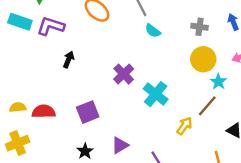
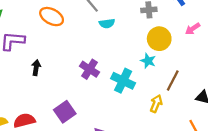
cyan semicircle: (153, 31) -> (107, 23), turned -32
cyan star: (218, 82) -> (148, 61), moved

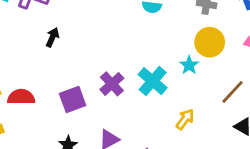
purple cross: (90, 69) -> (112, 84), moved
brown line: (173, 81) -> (232, 92), moved

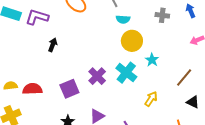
yellow circle: (210, 42) -> (132, 41), moved

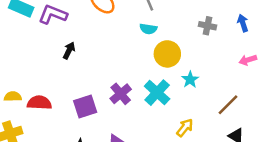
cyan semicircle: (123, 19) -> (148, 29), moved

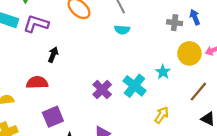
blue arrow: (243, 23) -> (195, 17), moved
yellow circle: (167, 54) -> (189, 53), moved
red semicircle: (39, 103) -> (37, 83), moved
purple square: (85, 106) -> (53, 117), moved

